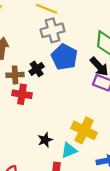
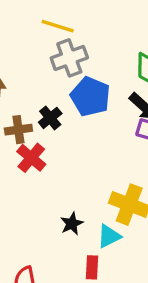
red cross: (22, 94) -> (31, 158), turned 36

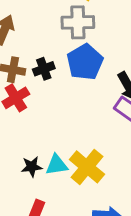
cyan triangle: (109, 236) -> (57, 165), moved

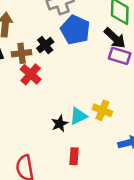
yellow cross: (87, 167) -> (102, 110), size x0.7

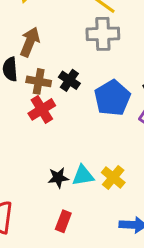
blue pentagon: (75, 30) -> (112, 98), moved
black cross: (45, 45) -> (69, 80), turned -35

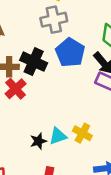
black cross: (69, 80) -> (34, 62), size x1.5
blue pentagon: (112, 98) -> (70, 52), moved

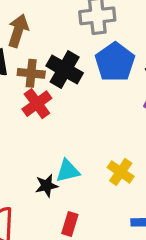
cyan triangle: (58, 136) -> (68, 171), moved
black star: (38, 141) -> (47, 186), moved

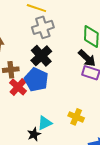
blue pentagon: (115, 62) -> (36, 80), moved
black cross: (65, 69) -> (41, 56), moved, turned 30

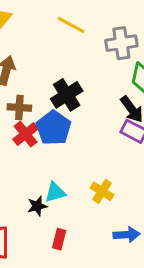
gray cross: (43, 27) -> (121, 43), moved

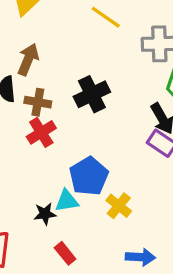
blue pentagon: (54, 128) -> (89, 176), moved
red rectangle: (59, 239) -> (65, 253), turned -60

